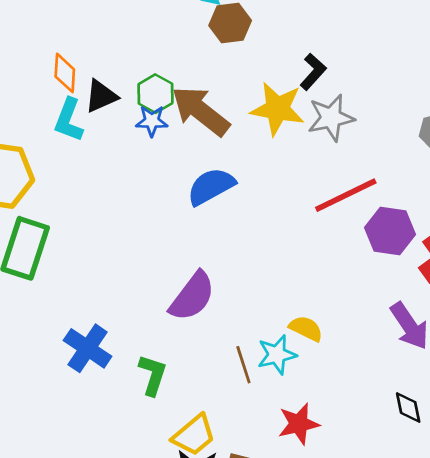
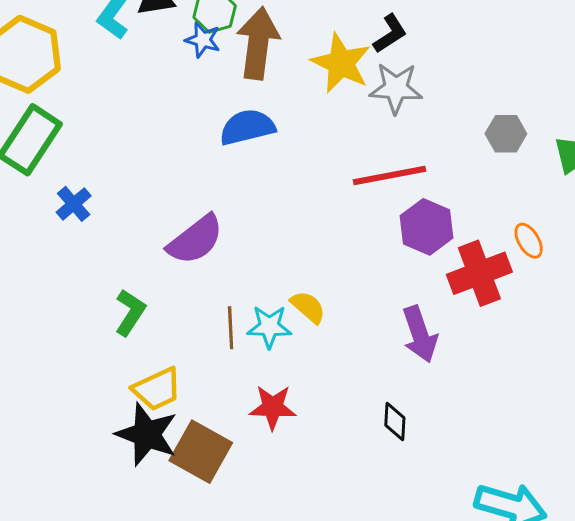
brown arrow: (201, 111) -> (258, 43), turned 44
blue cross: (88, 348) -> (74, 204), moved, size x0.7

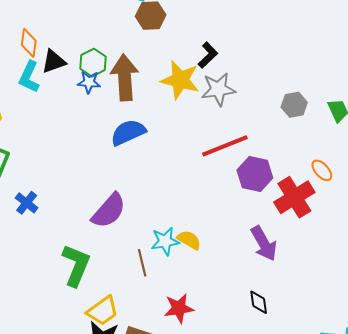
green L-shape: (130, 312) -> (76, 265), size x1.4
cyan star: (269, 327) -> (165, 241), moved

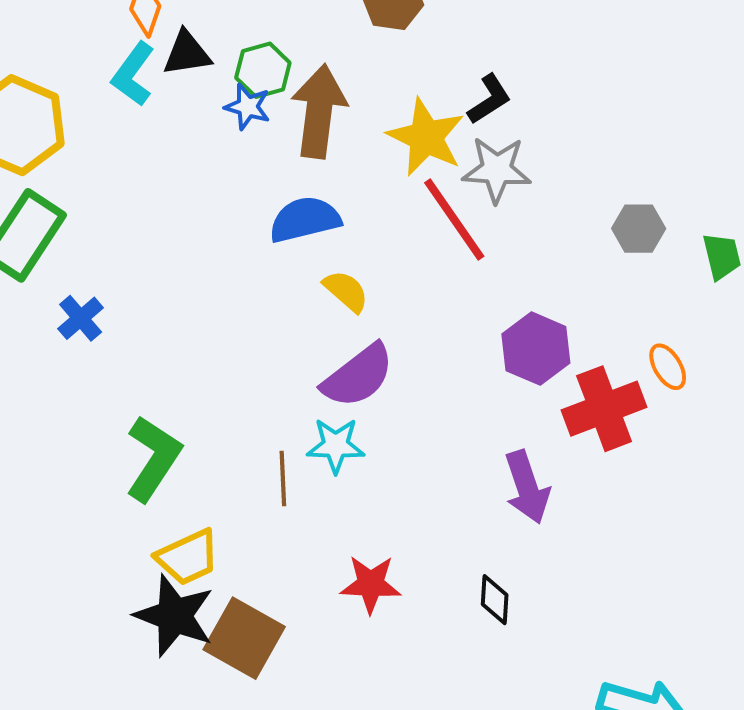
red line: (225, 146) -> (454, 219), moved, turned 66
purple semicircle: (109, 211) -> (358, 376), moved
yellow semicircle: (189, 240) -> (346, 291), moved
red star: (179, 308) -> (371, 584), moved

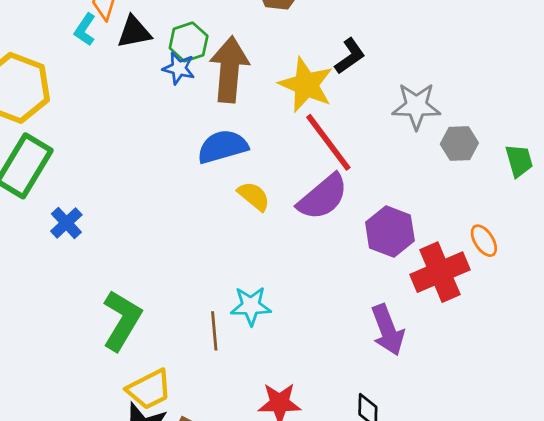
cyan L-shape: (133, 74) -> (85, 30), moved, size x0.7
gray star: (497, 170) -> (416, 106), moved
purple semicircle: (358, 376) -> (323, 197), moved

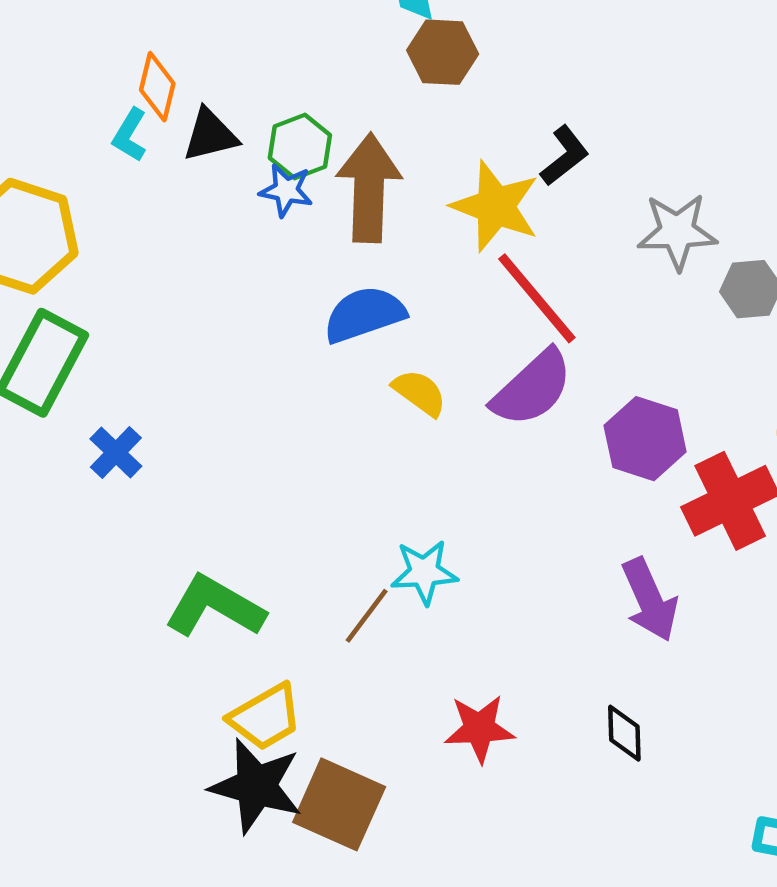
green L-shape: (122, 320) -> (215, 607), turned -88
brown line: (214, 331) -> (367, 616), turned 45

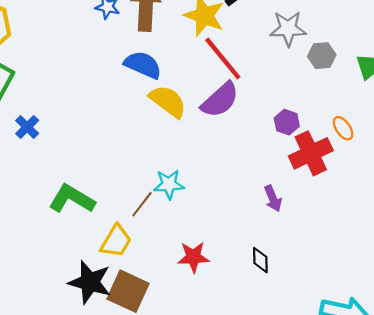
blue semicircle: (364, 314) -> (143, 65), turned 42
yellow semicircle: (420, 393) -> (168, 101), size x1.5
purple hexagon: (645, 439) -> (287, 122), moved, size x0.7
purple arrow: (650, 600) -> (273, 199), size x0.7
yellow trapezoid: (265, 717) -> (116, 241), moved, turned -30

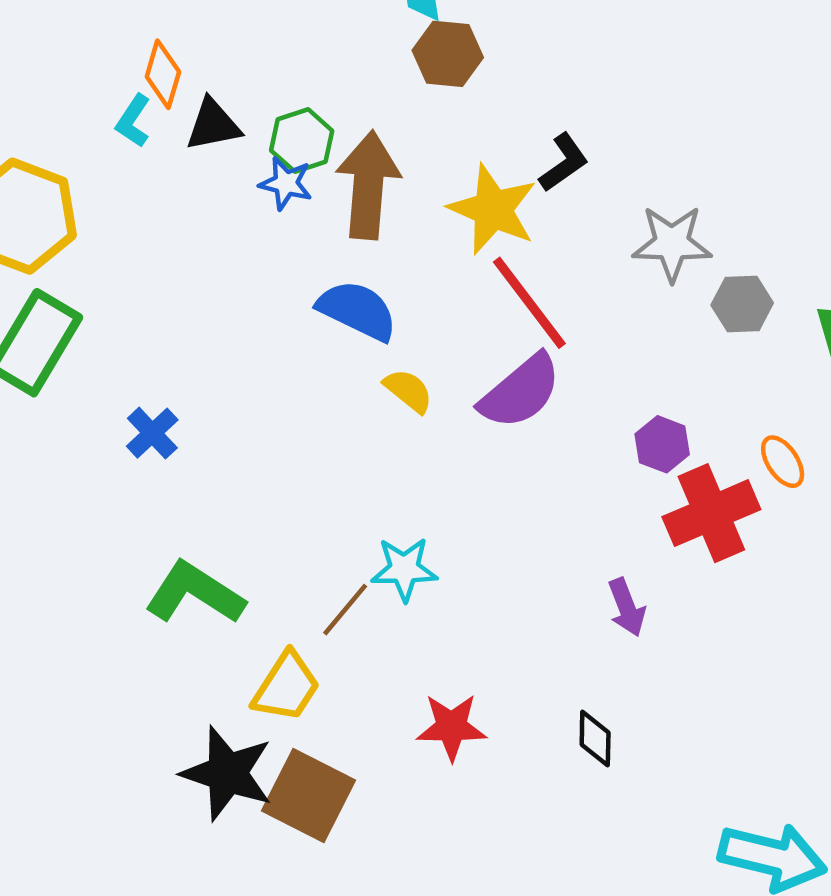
yellow semicircle: (168, 101) -> (408, 391), size x0.6
blue cross: (27, 127) -> (152, 433), moved

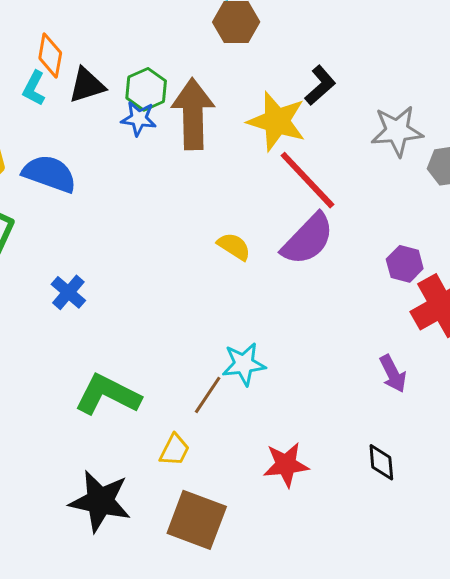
blue semicircle: (357, 310) -> (49, 174), moved
yellow trapezoid: (286, 687) -> (174, 450), size x0.7
black star: (227, 773) -> (100, 501), moved

